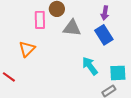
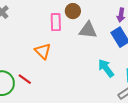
orange triangle: (27, 49) -> (43, 51), turned -30

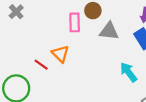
red line: (25, 79) -> (41, 65), moved

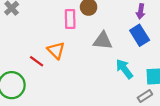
gray triangle: (109, 31) -> (103, 41), moved

